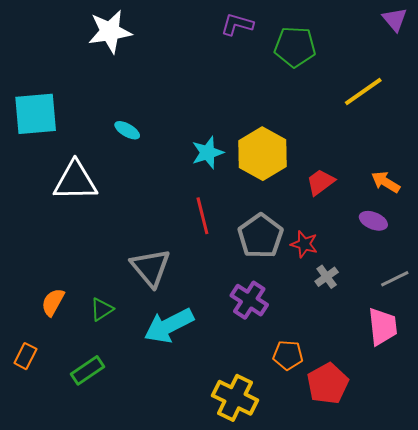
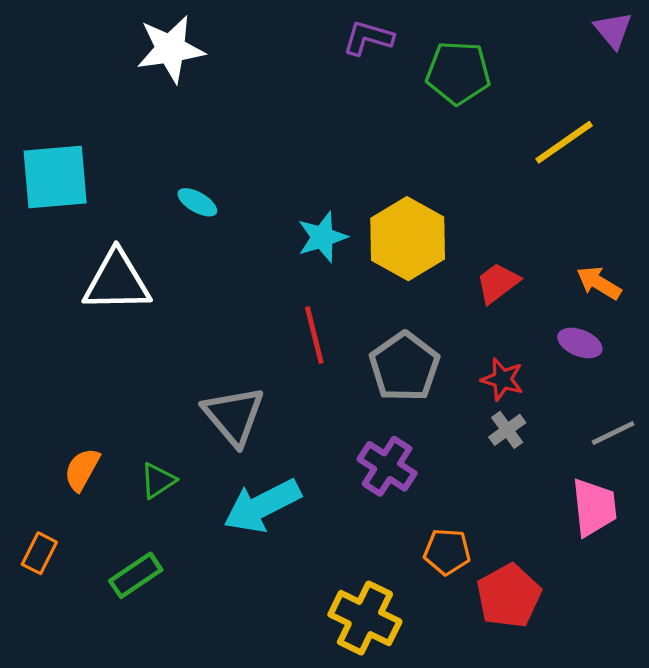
red star: (304, 244) -> (502, 379), moved

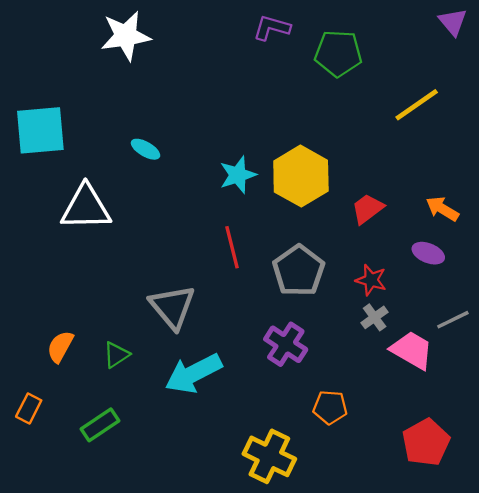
pink trapezoid: (594, 507) -> (412, 350), moved, turned -54
red pentagon: (509, 596) -> (426, 442), moved

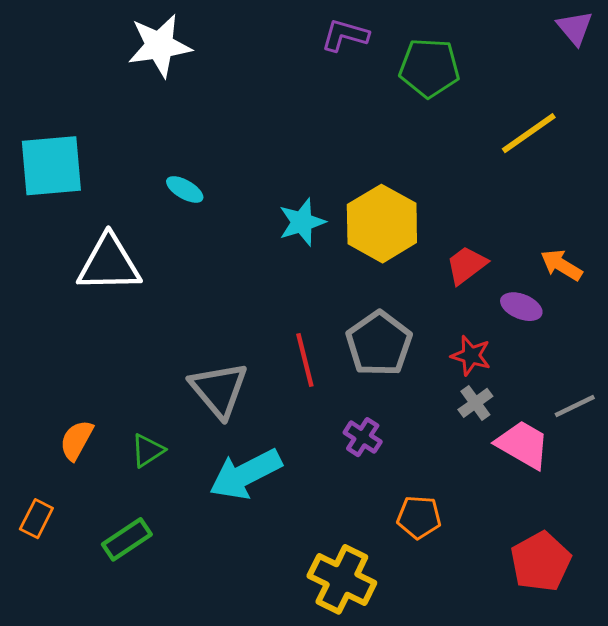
red line: (232, 247) -> (305, 360), moved
purple ellipse: (428, 253) -> (521, 307), moved
purple cross: (286, 344) -> (363, 437), size x0.7

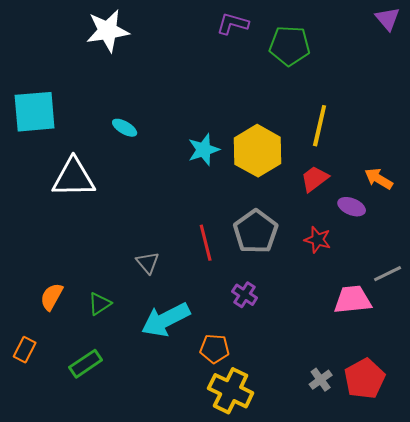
yellow line: (529, 133) -> (320, 126), moved, turned -42
gray triangle: (219, 390) -> (148, 263), size x0.6
gray cross: (475, 403) -> (321, 380), moved
pink trapezoid: (523, 444) -> (353, 300), turned -36
orange pentagon: (419, 517) -> (215, 349), moved

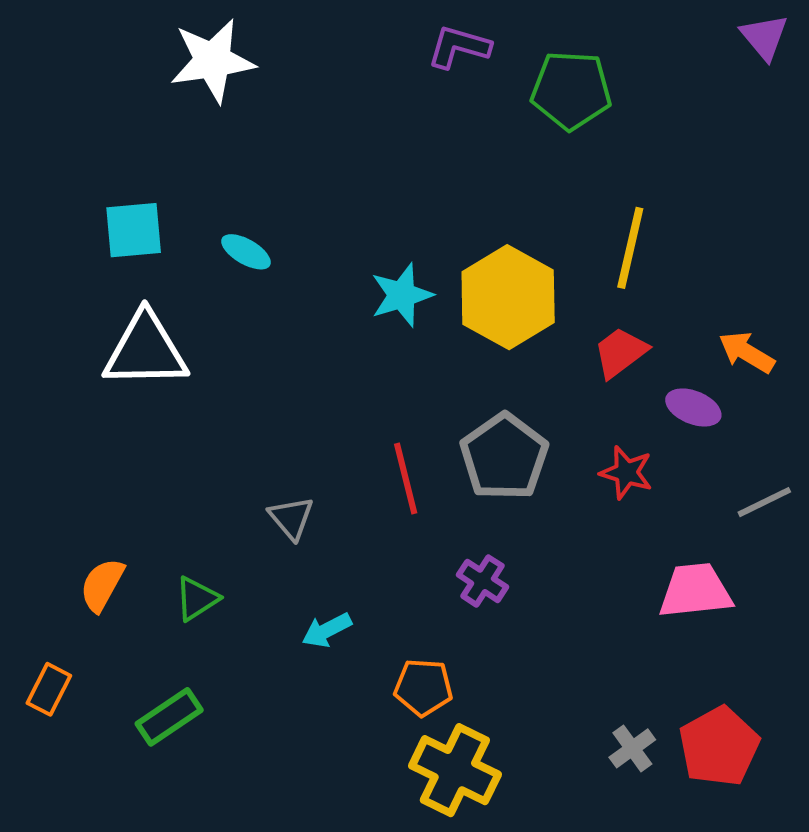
cyan square: (35, 112) -> (134, 230), moved, size x0.7
gray line: (388, 274) -> (764, 502), moved
cyan arrow: (166, 320) -> (327, 630), size x0.5

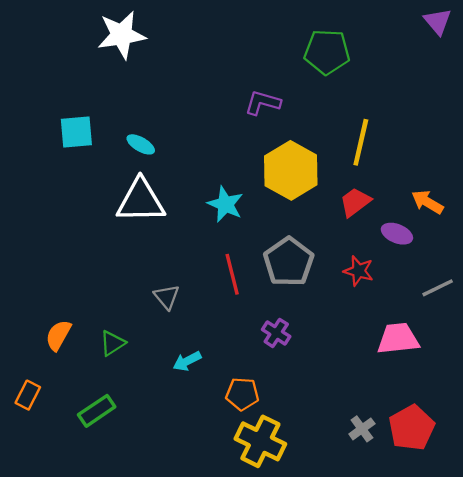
purple L-shape: (459, 47) -> (263, 103), moved
cyan star: (402, 295) -> (225, 204), moved, turned -30
white triangle: (145, 350) -> (141, 201), moved

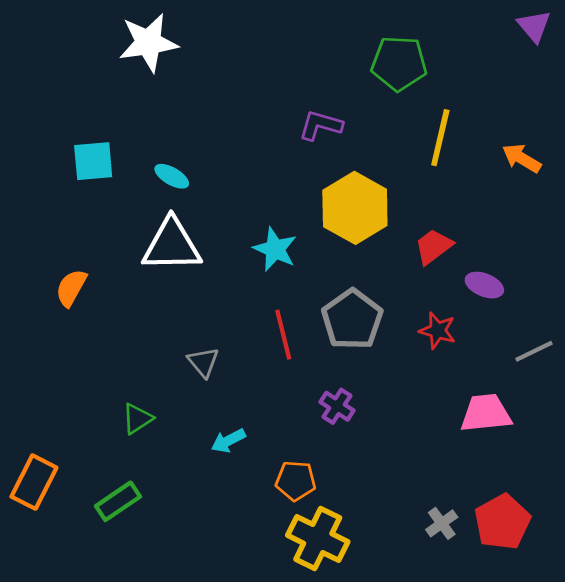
yellow line: (361, 142) -> (440, 138), moved
orange arrow: (427, 202) -> (522, 158), moved
orange semicircle: (58, 335) -> (71, 288), moved
orange rectangle: (28, 395) -> (34, 482), size x1.5

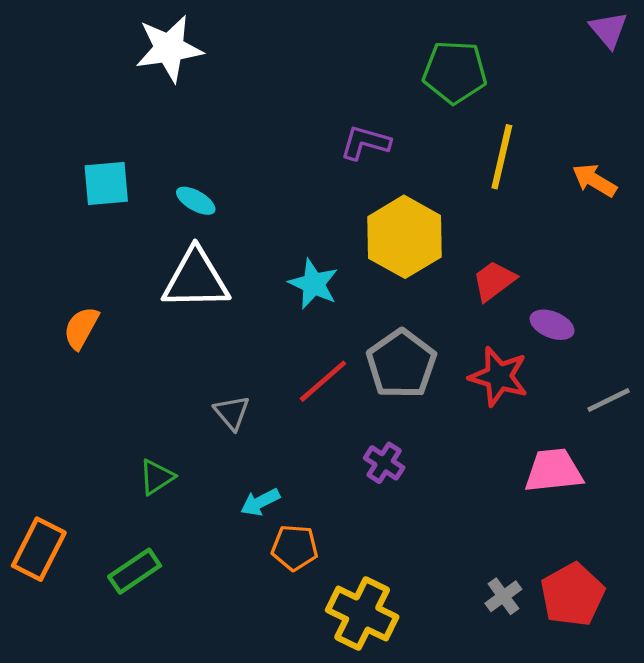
red star: (438, 331) -> (499, 377), size x1.4
red line: (283, 335) -> (323, 381), turned 63
orange pentagon: (296, 481) -> (295, 548), moved

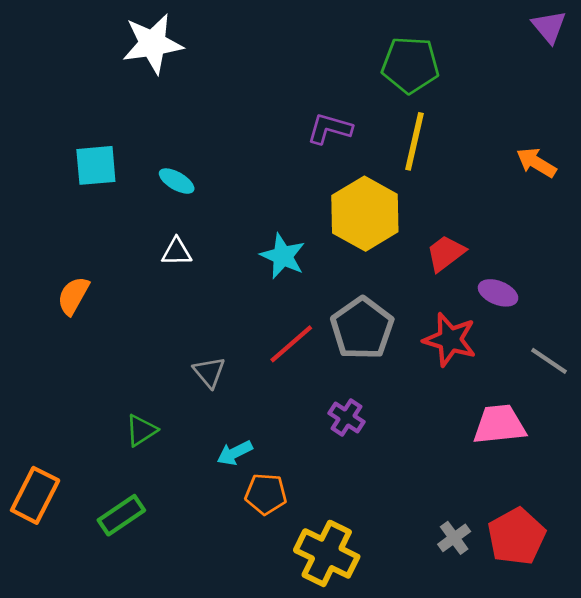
yellow line: (502, 157) -> (414, 141), moved
white triangle: (196, 279) -> (177, 252), size x0.5
gray line: (609, 400) -> (549, 361), turned 60

